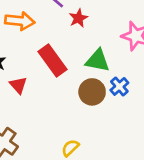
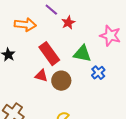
red triangle: (18, 85) -> (41, 76), moved, turned -32
brown circle: (92, 92) -> (61, 81), moved

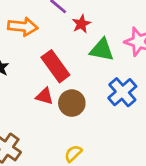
green triangle: (82, 54) -> (102, 50), moved
blue cross: (98, 73) -> (122, 92), size x1.5

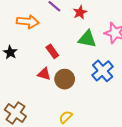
red star: (81, 24) -> (80, 12), moved
red rectangle: (55, 66) -> (52, 51), size x0.6

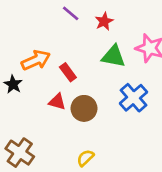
orange arrow: (28, 22) -> (36, 60), moved, turned -30
black star: (10, 52) -> (13, 84), moved

